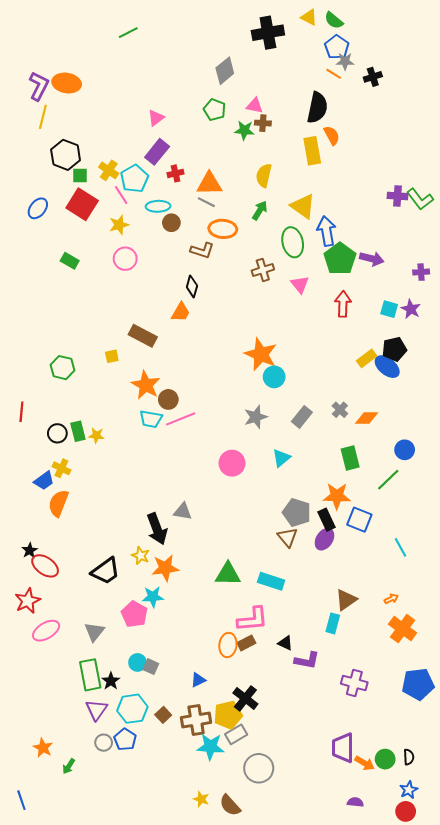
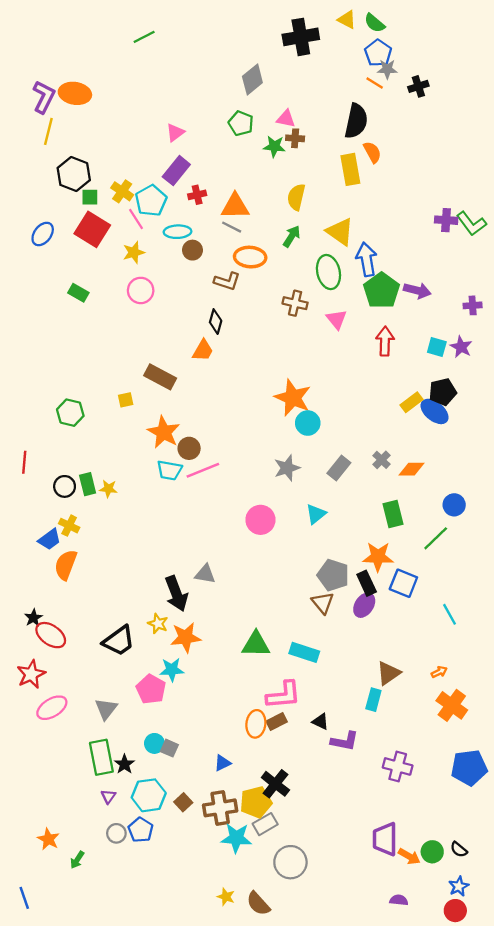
brown cross: (263, 270) -> (295, 303), turned 30
purple triangle: (96, 710) -> (108, 796), size x0.6
black semicircle: (409, 757) -> (459, 849), turned 133

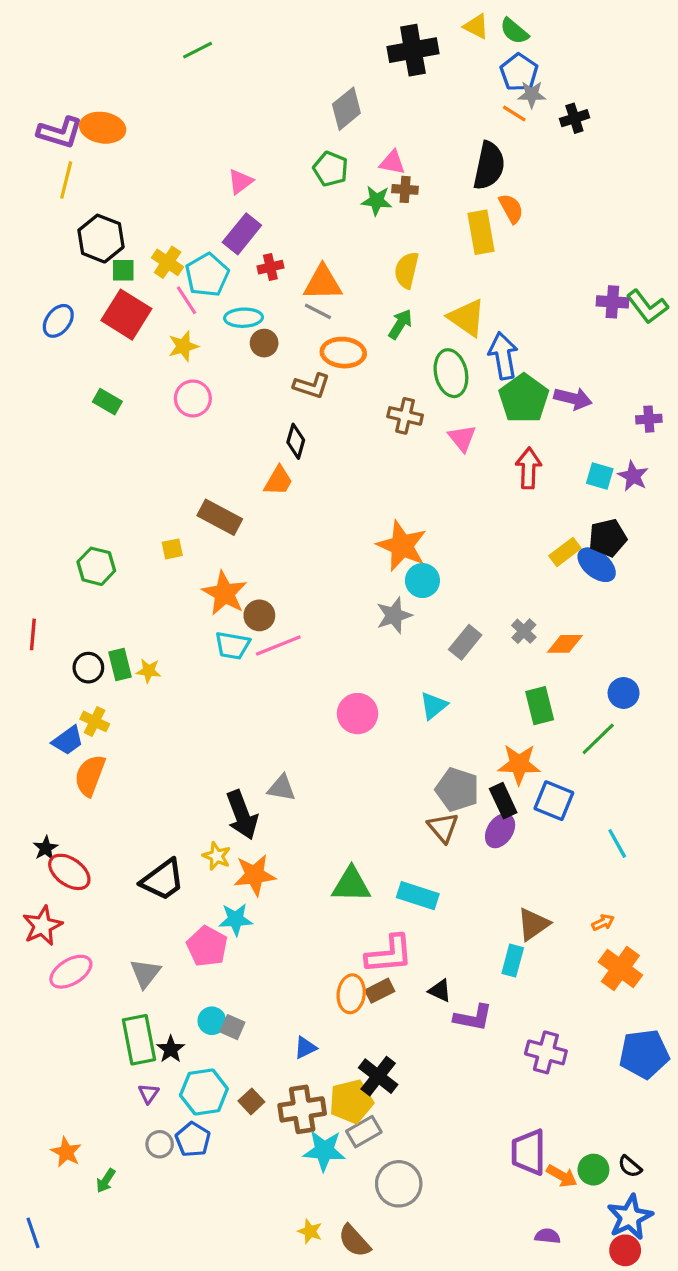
purple L-shape: (44, 97) -> (60, 132), turned 80
gray star: (287, 468) -> (394, 615), moved
blue star: (459, 886) -> (630, 1217), size x1.6

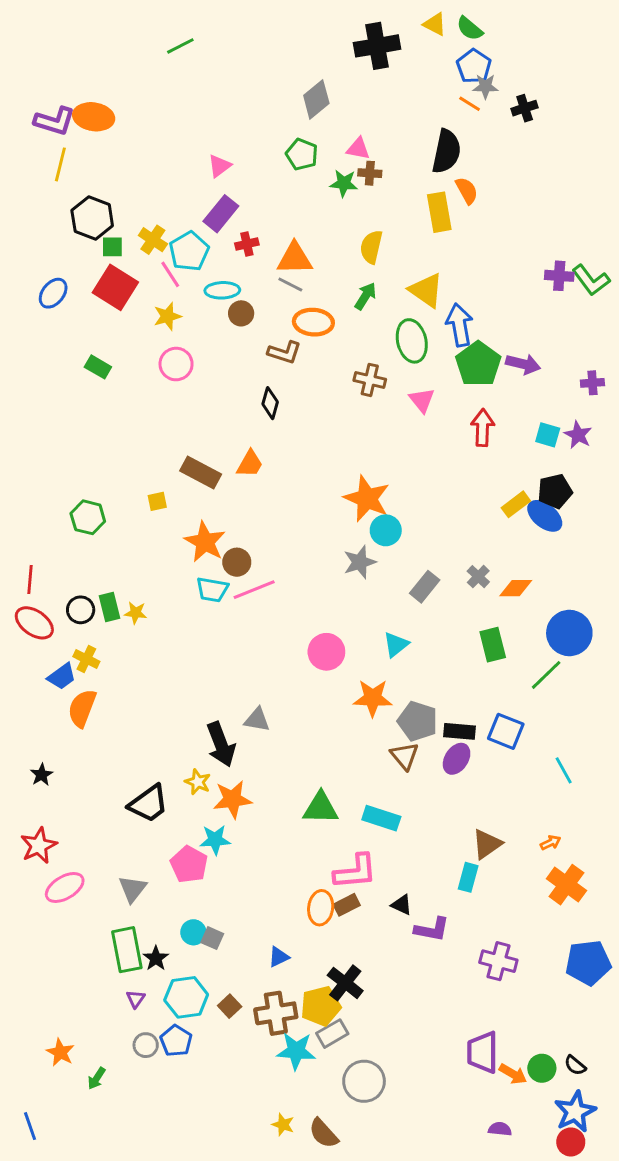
orange trapezoid: (278, 481) -> (250, 464), moved
blue circle: (624, 693) -> (569, 633), size x1.6
orange star: (519, 764) -> (373, 698), moved
black rectangle: (503, 801) -> (459, 731), turned -60
red ellipse: (69, 872) -> (34, 623), moved

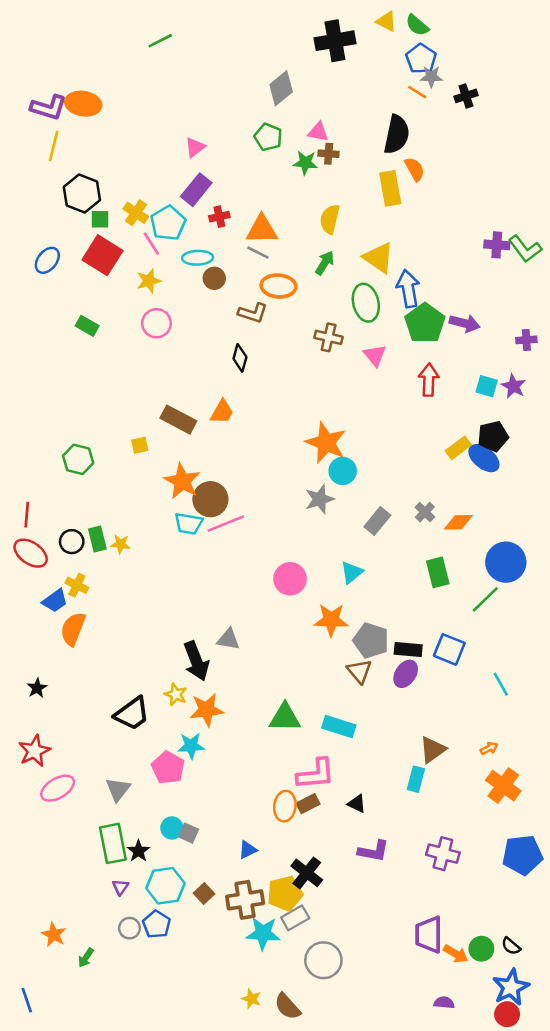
brown circle: (237, 562) -> (210, 499), size x1.4
purple L-shape: (432, 929) -> (374, 851), moved

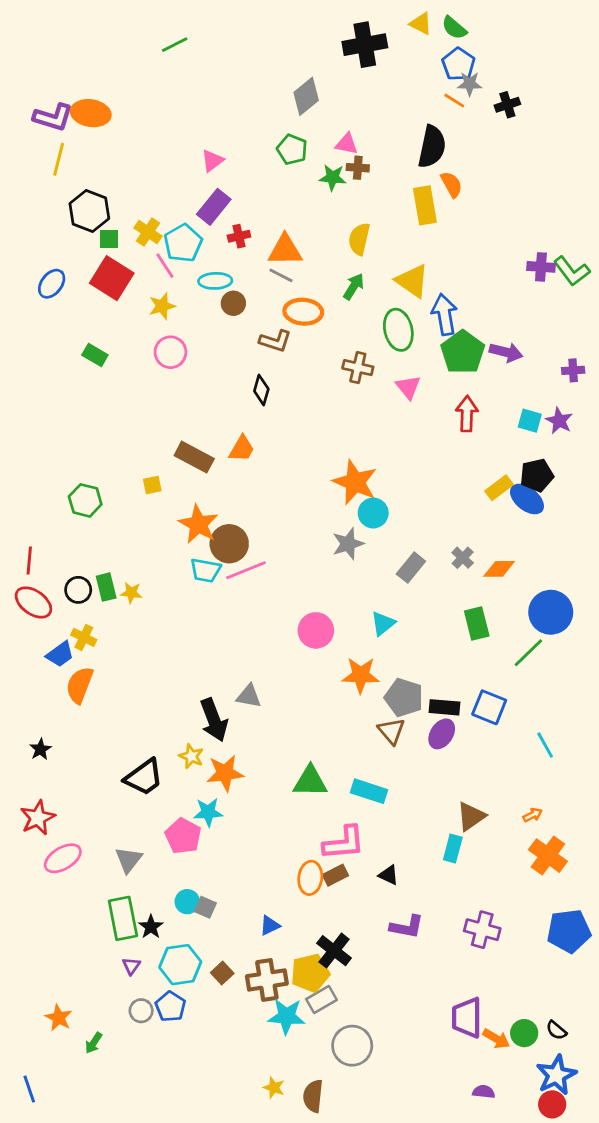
brown semicircle: (287, 1006) -> (313, 1096), turned 48

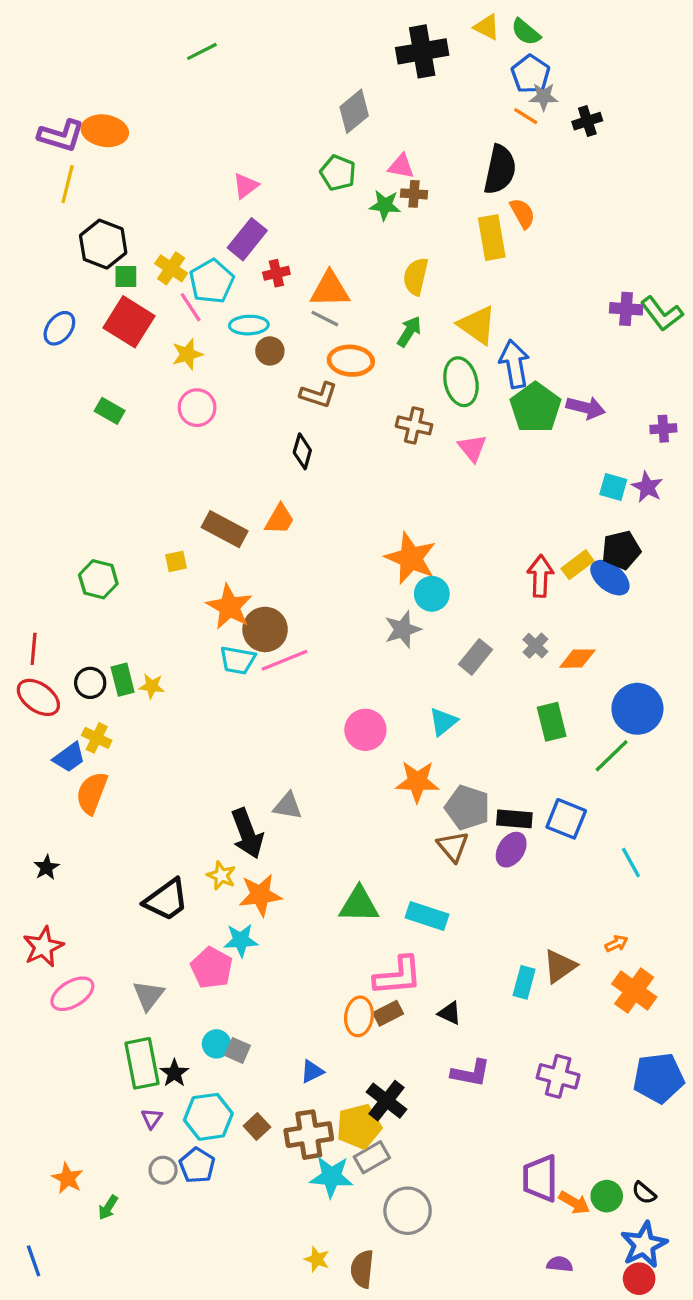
red arrow: (467, 414) -> (540, 576), moved
brown triangle: (471, 816) -> (560, 966), moved

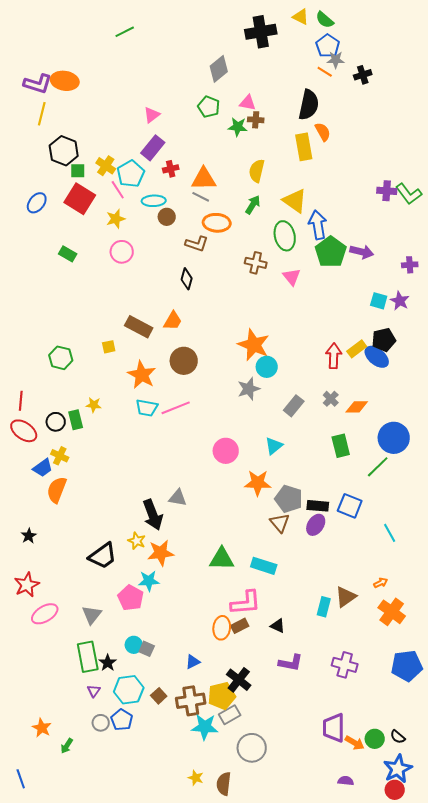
brown circle: (265, 629) -> (184, 361), moved
yellow star: (152, 686) -> (94, 405), moved

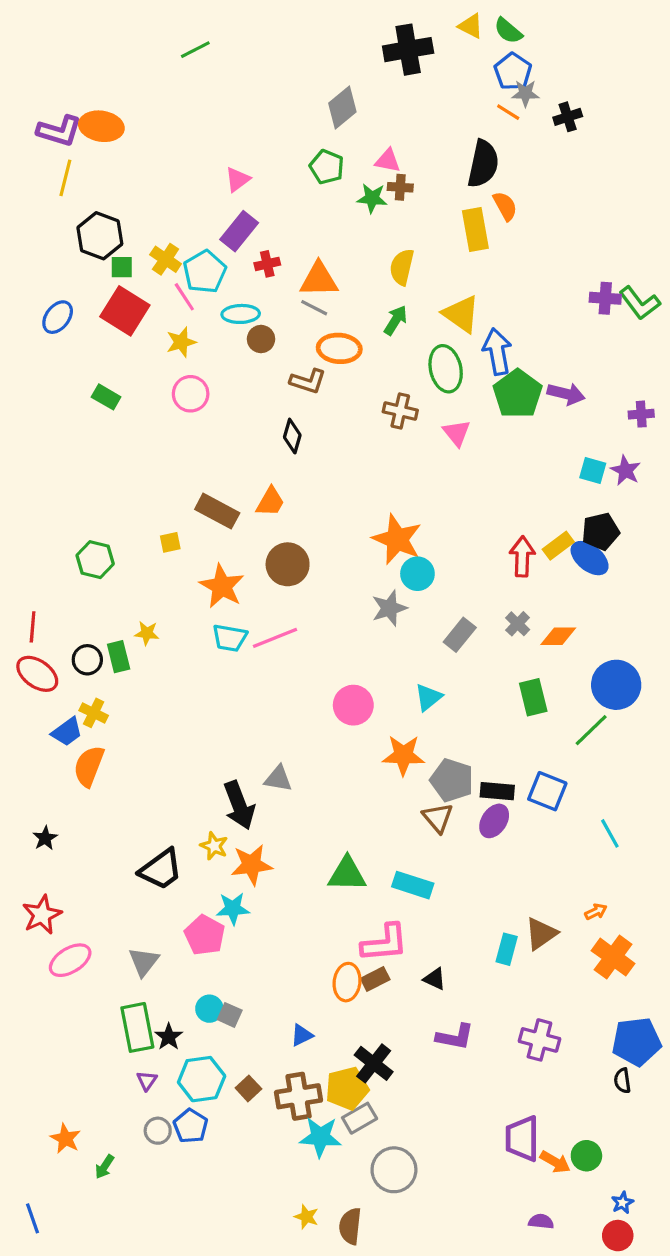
black semicircle: (398, 737) -> (622, 1081), moved, turned 42
blue star: (398, 769) -> (622, 1203), size x0.5

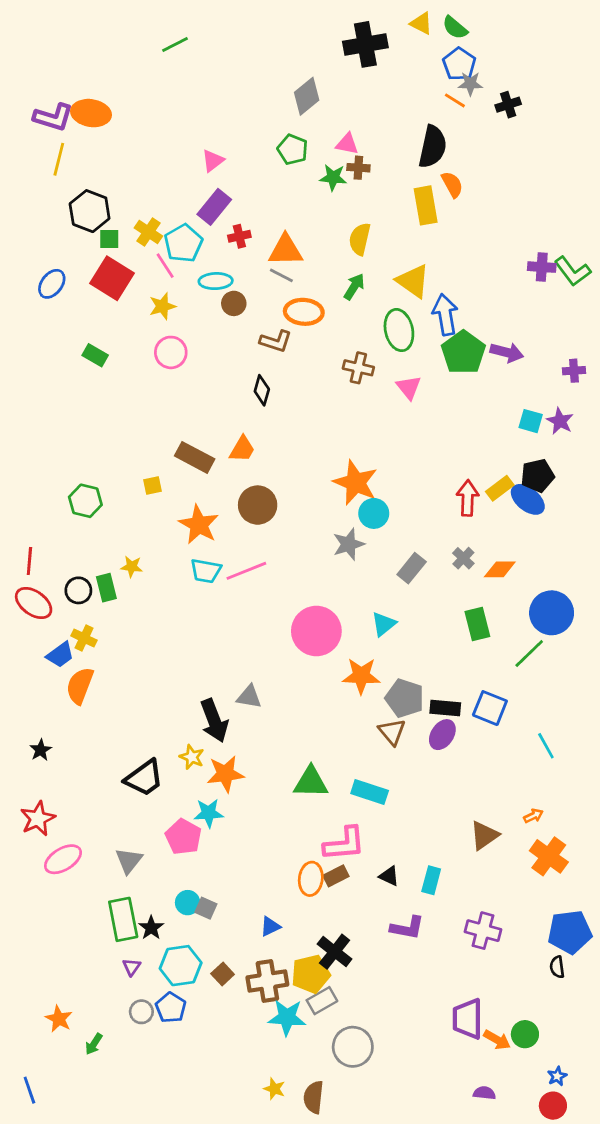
pink circle: (353, 705) -> (316, 631), size x1.4
cyan rectangle: (507, 949) -> (431, 880), moved

